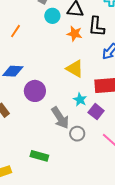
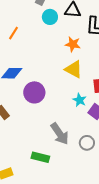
orange star: (75, 34) -> (73, 44), moved
gray arrow: (60, 118) -> (60, 134), moved
gray circle: (77, 134) -> (87, 143), moved

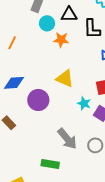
orange star: (73, 44) -> (61, 40), moved
yellow triangle: (74, 69) -> (65, 79), moved

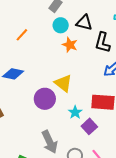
purple circle: (38, 100) -> (45, 99), moved

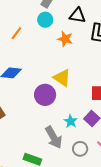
cyan circle: (61, 25) -> (45, 20), moved
cyan star: (75, 112) -> (71, 121), moved

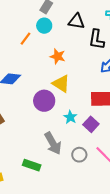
orange line: (16, 33) -> (26, 39), moved
orange star: (65, 39) -> (58, 56), moved
cyan star: (71, 121) -> (70, 117), moved

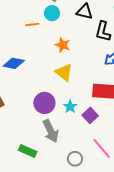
orange line: (26, 39) -> (32, 24), turned 40
purple circle: (44, 101) -> (44, 103), moved
gray circle: (79, 155) -> (75, 159), moved

